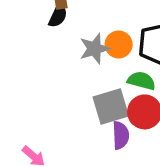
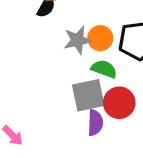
green semicircle: (141, 81) -> (104, 69), moved

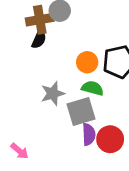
gray star: (78, 40) -> (53, 93), moved
red circle: (119, 103) -> (110, 139), moved

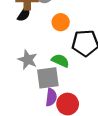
orange circle: (87, 62) -> (61, 22), moved
gray star: (53, 93) -> (28, 60), turned 30

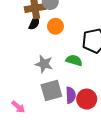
orange circle: (61, 22) -> (55, 26), moved
gray square: (48, 78) -> (51, 90), moved

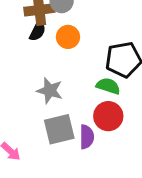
green semicircle: (74, 60) -> (108, 86), moved
red circle: (87, 99) -> (108, 116), moved

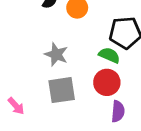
purple semicircle: (87, 137) -> (118, 111), moved

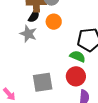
gray star: (56, 54) -> (28, 34), moved

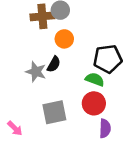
black semicircle: (34, 16) -> (54, 64), moved
gray star: (28, 34) -> (36, 72), moved

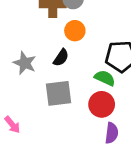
gray star: (36, 72) -> (25, 63), moved
gray square: (54, 112) -> (58, 93), moved

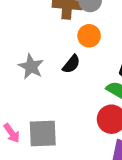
gray square: (58, 93) -> (43, 134), moved

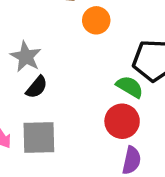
black semicircle: (71, 64) -> (37, 87), moved

